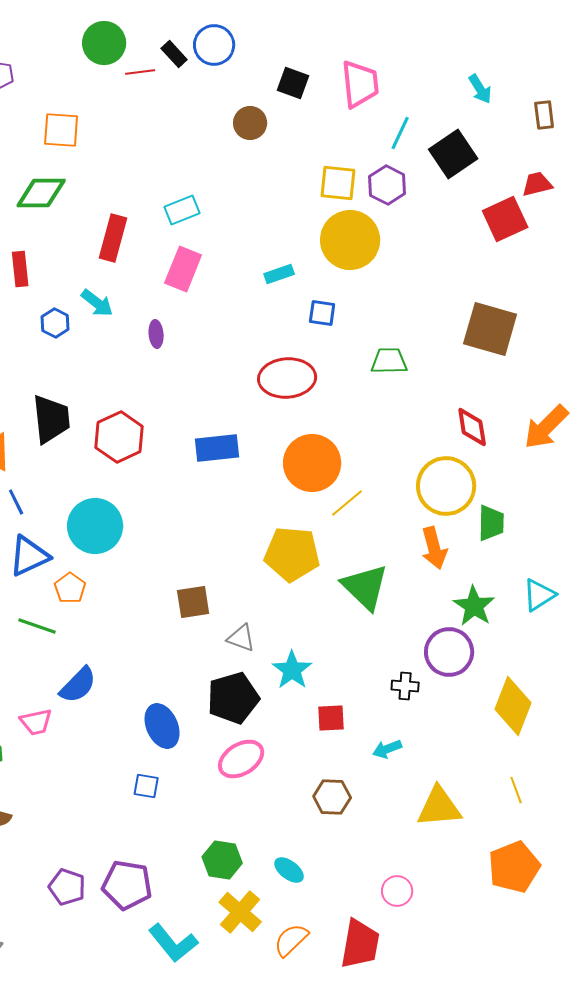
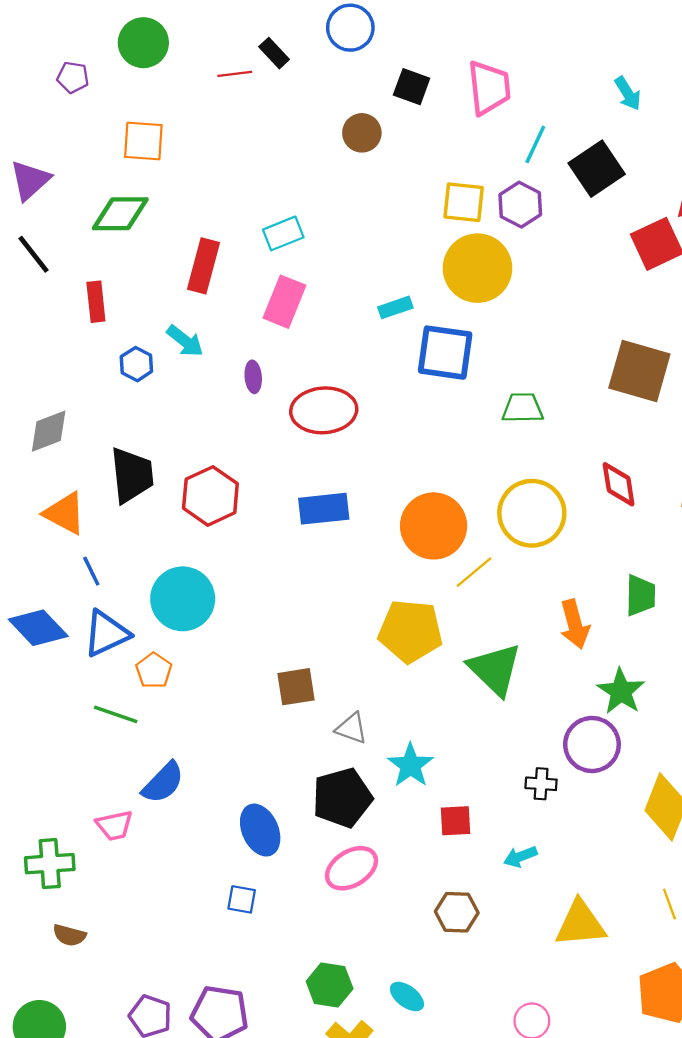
green circle: (104, 43) -> (143, 43), moved
blue circle: (214, 45) -> (350, 28), moved
blue square: (322, 313) -> (445, 353), size x1.8
red ellipse: (287, 378) -> (324, 410), moved
yellow circle: (446, 486) -> (532, 513), moved

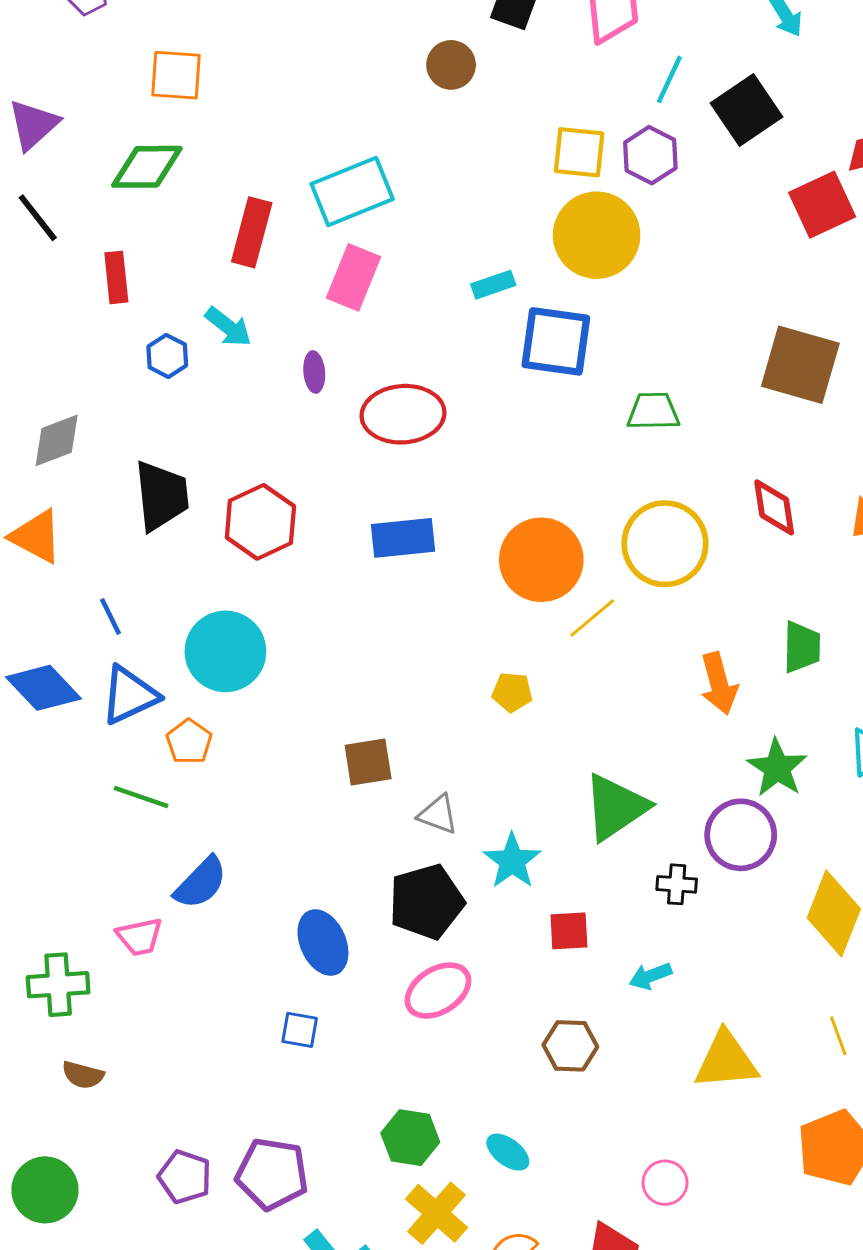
cyan rectangle: (283, 233) -> (352, 192), size x1.6
orange triangle: (65, 513) -> (36, 536), moved
yellow pentagon: (410, 631) -> (512, 692), size x0.5
green triangle: (495, 669) -> (616, 807), moved, turned 42

